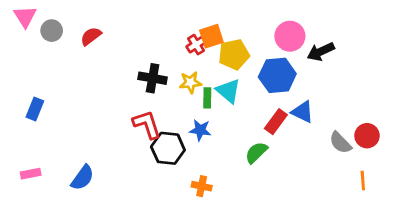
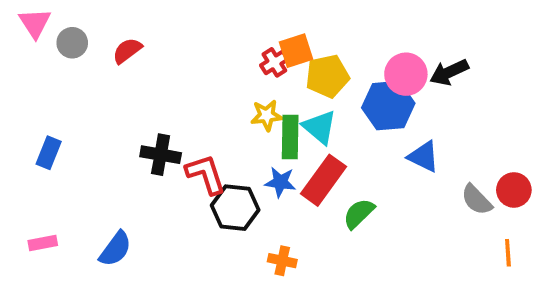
pink circle: (290, 36) -> (406, 74), moved
black cross: (153, 78) -> (161, 155), moved
green rectangle: (207, 98) -> (290, 137), size x1.5
red rectangle: (276, 122) -> (323, 180), moved, size x1.4

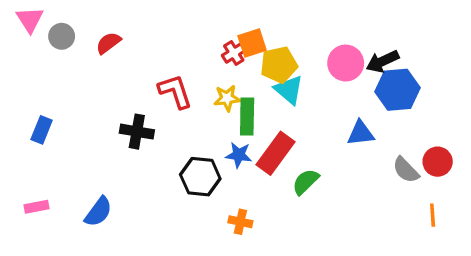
blue hexagon: (388, 106) -> (397, 90), moved
cyan triangle: (320, 127) -> (289, 90), moved
blue triangle: (424, 157) -> (361, 133), turned -32
red L-shape: (206, 174) -> (175, 91), moved

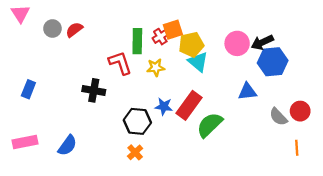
gray circle: (62, 36) -> (52, 29), moved
green rectangle: (247, 116) -> (137, 41), moved
green semicircle: (306, 182) -> (210, 125), size x1.4
pink rectangle: (37, 207) -> (25, 142), size x1.5
orange cross: (240, 222) -> (135, 152), moved, turned 35

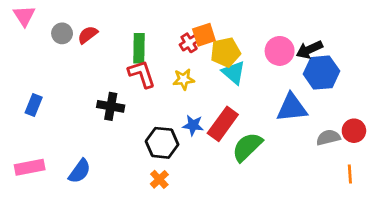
green rectangle: (137, 41) -> (139, 48), moved
blue triangle: (247, 92) -> (292, 108), size x1.4
gray semicircle: (278, 117) -> (328, 137), turned 120

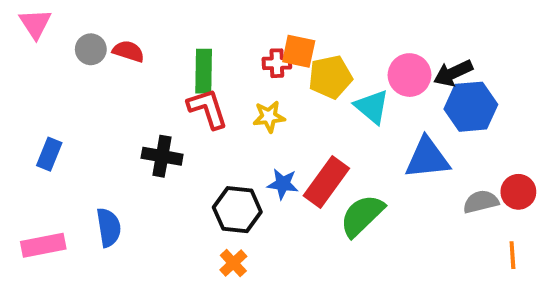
red semicircle: (88, 35) -> (128, 51), turned 55
orange square: (204, 35) -> (299, 51), turned 30
red cross: (189, 43) -> (277, 63), turned 30
cyan triangle: (234, 73) -> (372, 107), moved
blue semicircle: (80, 171) -> (109, 227), moved, turned -45

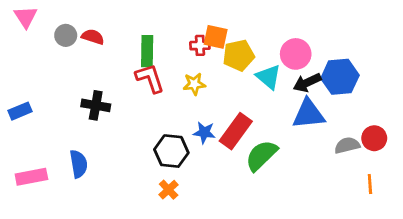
black arrow: (453, 73) -> (307, 83), moved
blue rectangle: (49, 154) -> (20, 111), moved, turned 45
black cross: (162, 156) -> (96, 105), moved

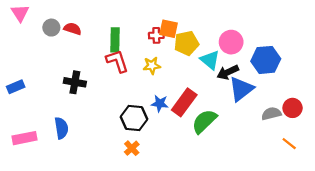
black arrow: (307, 83) -> (228, 72), moved
blue triangle: (309, 114) -> (241, 89), turned -32
orange line: (370, 184) -> (289, 144), turned -48

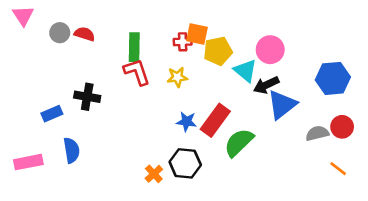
blue hexagon: (266, 60) -> (333, 78), moved
blue rectangle: (16, 87) -> (52, 114), moved
black hexagon: (134, 118) -> (185, 163), moved

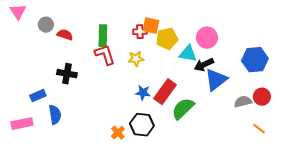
red semicircle: (85, 34) -> (65, 35), moved
cyan triangle: (245, 71) -> (188, 54), turned -30
blue rectangle: (52, 114) -> (38, 96), moved

